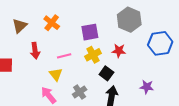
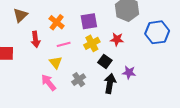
orange cross: (52, 23) -> (57, 22), moved
purple star: (147, 87) -> (129, 73), moved

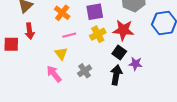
red arrow: (35, 39) -> (30, 31), moved
red star: (117, 39) -> (123, 30), size x1.5
black square: (105, 61) -> (119, 52), moved

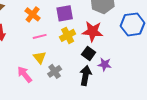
yellow triangle: (61, 54) -> (40, 57), moved

